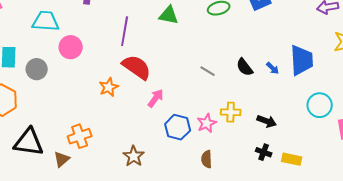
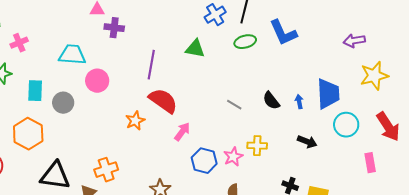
blue arrow: (273, 68) -> (299, 102), turned -144
cyan circle: (320, 105) -> (346, 125), moved
black arrow: (267, 121) -> (307, 142), moved

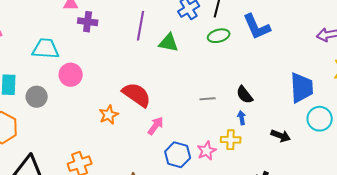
purple line: (151, 65) -> (141, 26), moved
blue arrow: (299, 102) -> (242, 118), moved
gray line: (234, 105) -> (208, 99), turned -35

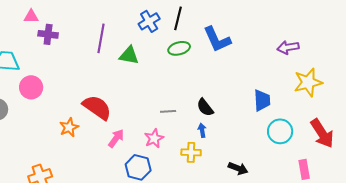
blue trapezoid: (302, 88) -> (262, 100), size x0.7
black arrow: (281, 136) -> (238, 168), moved
pink star: (207, 151) -> (154, 138), moved

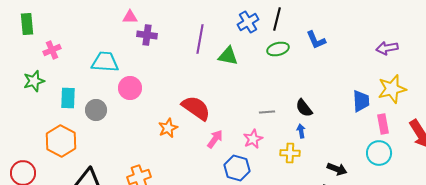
blue L-shape: (217, 39) -> (316, 40), size x0.7
yellow star: (308, 82) -> (392, 89), moved
cyan circle: (280, 131) -> (379, 153), moved
pink rectangle: (304, 169) -> (383, 124), moved

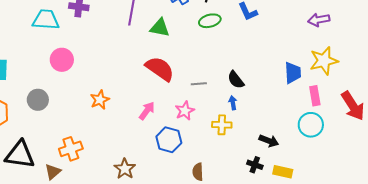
cyan trapezoid: (105, 62) -> (46, 20), moved
red semicircle: (196, 108) -> (160, 69), moved
gray circle: (96, 110) -> (38, 100), moved

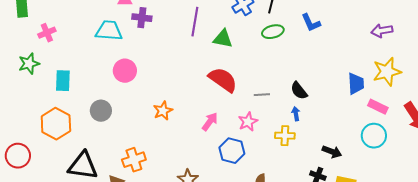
pink rectangle: (315, 96) -> (378, 107), turned -54

